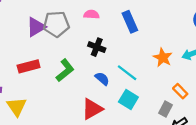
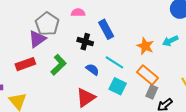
blue rectangle: (130, 22) -> (106, 29), moved
gray pentagon: (56, 24) -> (47, 24), turned -30
purple triangle: (36, 27) -> (37, 39), moved
orange rectangle: (180, 91) -> (148, 75), moved, size x1.5

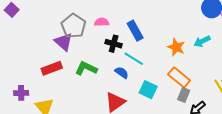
pink semicircle: (78, 13) -> (102, 22), moved
purple triangle: (37, 39) -> (64, 42), turned -42
cyan line: (114, 62) -> (134, 59), moved
green L-shape: (58, 65) -> (86, 68), turned -110

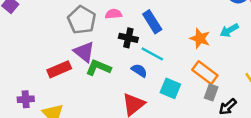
purple triangle: (64, 42) -> (84, 52), moved

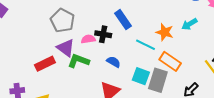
pink semicircle: (113, 14) -> (88, 39), moved
cyan line: (152, 54) -> (146, 45), moved
gray rectangle: (211, 92) -> (158, 80), moved, size x1.6

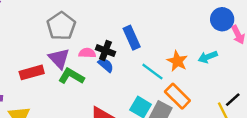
blue semicircle: (114, 62) -> (106, 65), moved

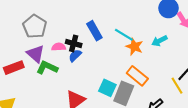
blue semicircle: (106, 65) -> (75, 56), turned -80
cyan line: (152, 72) -> (124, 35), moved

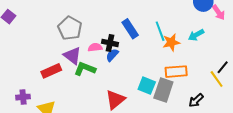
cyan line: (124, 35) -> (160, 31), turned 42
orange star: (134, 47) -> (171, 42), turned -30
orange rectangle: (137, 76) -> (176, 72), turned -40

